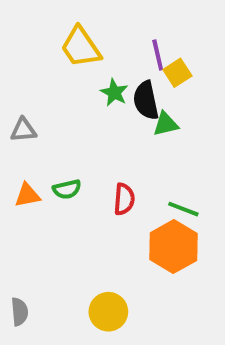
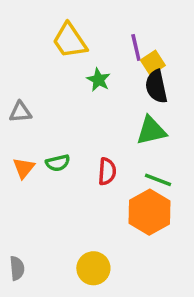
black semicircle: (146, 100) -> (156, 86), moved
green triangle: (166, 124) -> (151, 131), moved, size x1.4
orange triangle: (27, 195) -> (24, 168), turned -40

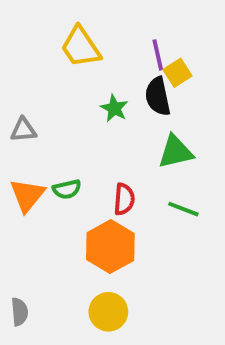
green star: (99, 80) -> (114, 108), moved
black semicircle: (156, 86) -> (158, 96), moved
orange triangle: (24, 168) -> (27, 195), size x1.4
orange hexagon: (149, 212) -> (110, 247), moved

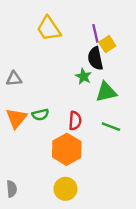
green star: (114, 108) -> (83, 76), moved

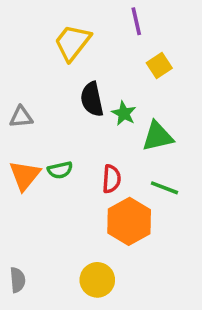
yellow trapezoid: (49, 29) -> (72, 43), turned 72
purple line: (95, 33) -> (136, 21), moved
black semicircle: (95, 58) -> (92, 99), moved
orange hexagon: (67, 149) -> (129, 221), moved

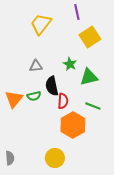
yellow square: (159, 66) -> (90, 37), size x1.5
black semicircle: (92, 99) -> (52, 86), moved
gray triangle: (21, 117) -> (36, 66), moved

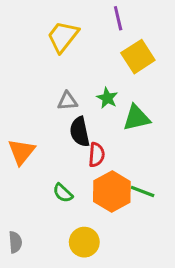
gray triangle: (36, 66) -> (67, 101), moved
green semicircle: (34, 96) -> (63, 193), moved, turned 56
green line: (93, 106) -> (143, 192), moved

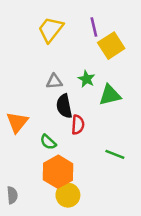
purple line: (118, 18) -> (94, 27), moved
orange hexagon: (112, 192) -> (58, 172), moved
green semicircle: (63, 193) -> (48, 142), moved

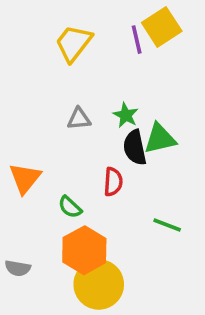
yellow square: (111, 46) -> (162, 27), moved
black semicircle: (64, 106) -> (135, 148), moved
gray semicircle: (12, 195) -> (18, 268), moved, turned 105
yellow circle: (68, 195) -> (99, 284), size x1.4

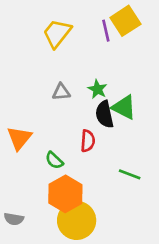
green triangle: (160, 139) -> (124, 107), turned 40
gray semicircle: (18, 268) -> (14, 219), moved

